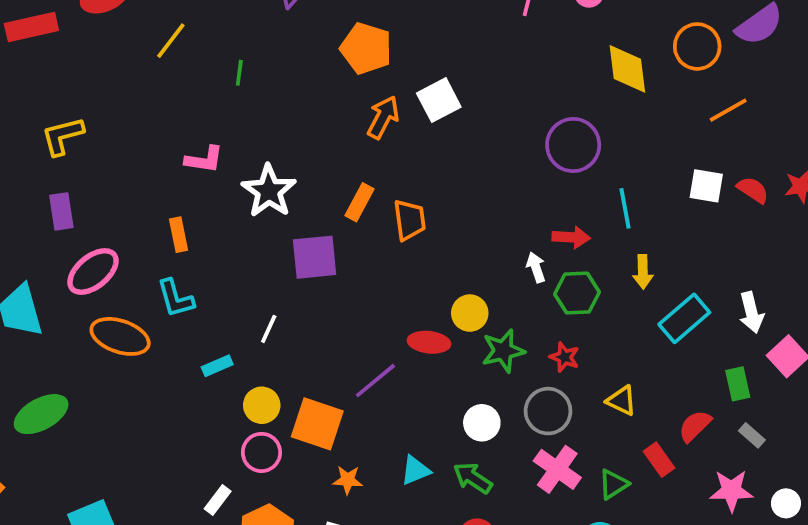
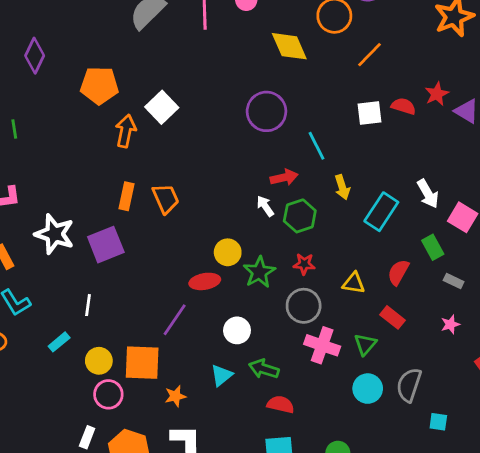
white star: (269, 191) -> (55, 234), moved
white circle: (482, 423) -> (237, 330), moved
red semicircle: (695, 426) -> (398, 272), moved
pink star: (731, 491) -> (450, 324), size x0.6

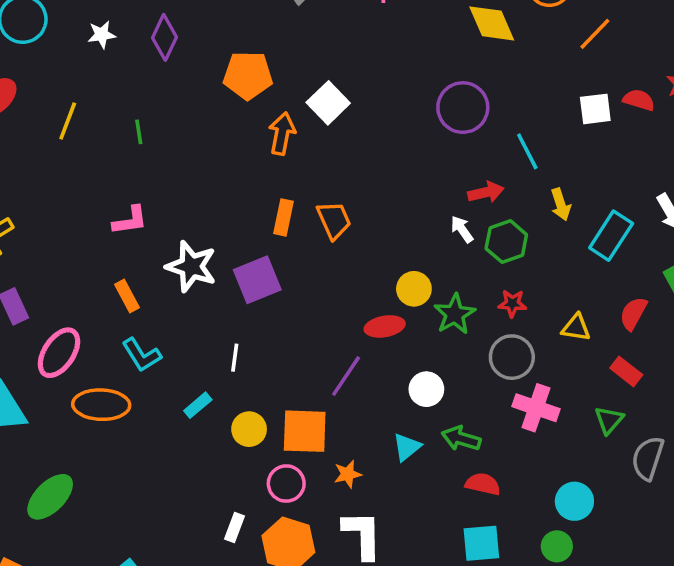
green triangle: (365, 344) -> (609, 420), moved
cyan circle: (368, 389) -> (574, 501), moved
pink circle: (108, 394) -> (286, 484), moved

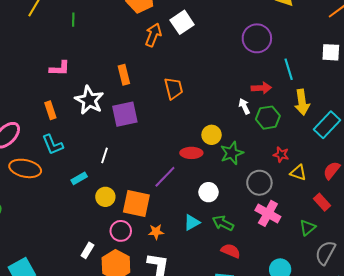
yellow arrow: (561, 204) -> (302, 102), size x1.4
orange rectangle: (283, 217) -> (124, 75), moved, turned -36
red star: (512, 303) -> (281, 155), moved

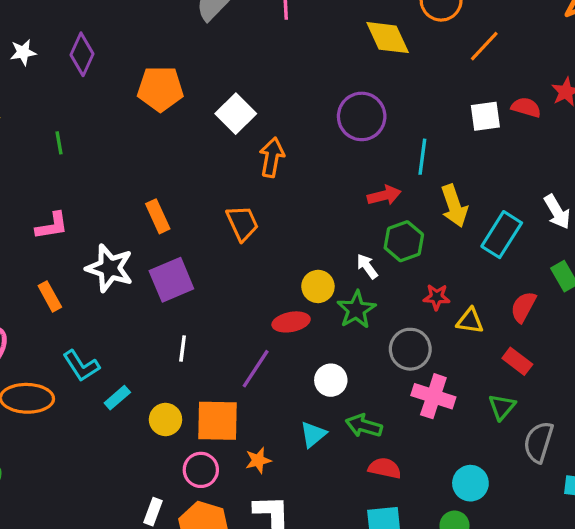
orange arrow: (153, 35) -> (272, 157), moved
cyan line: (289, 69) -> (422, 157), turned 35
white arrow: (244, 106) -> (367, 266), moved
cyan L-shape: (53, 145) -> (81, 366), moved
white line: (105, 155) -> (183, 349), moved

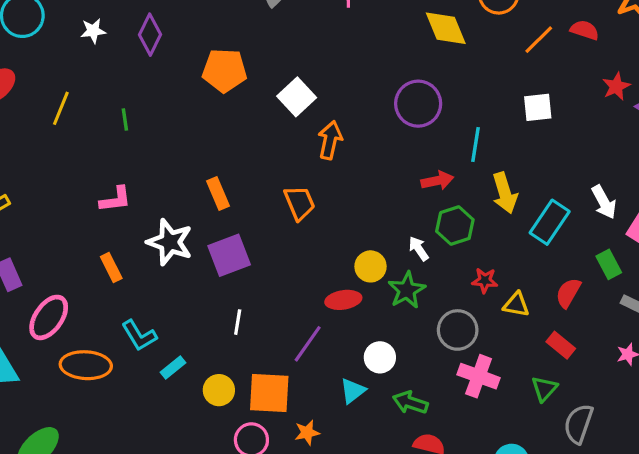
red semicircle: (526, 107) -> (585, 30), moved
cyan triangle: (313, 434) -> (353, 391), moved

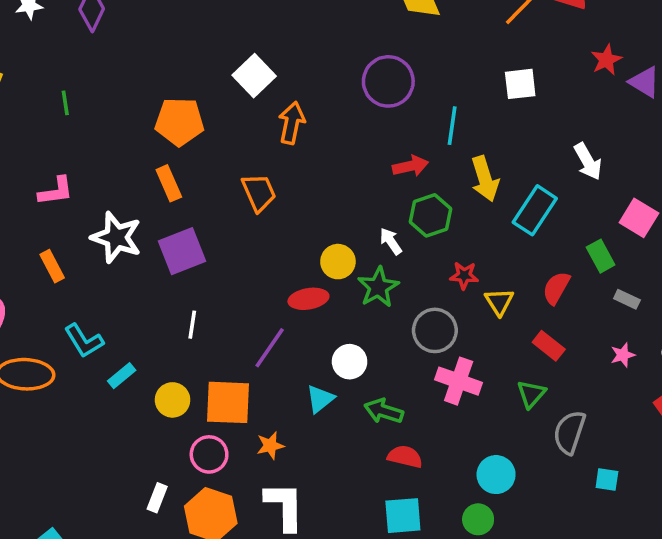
orange pentagon: (225, 70) -> (179, 122), moved
white arrow: (604, 202) -> (588, 162), moved
yellow triangle: (516, 305) -> (499, 302), turned 48

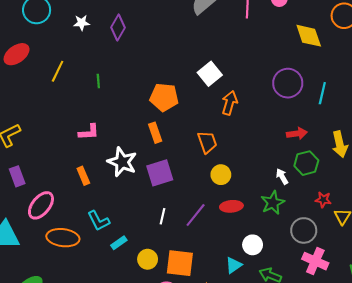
cyan line: (452, 126) -> (322, 93), moved
yellow circle: (338, 262) -> (221, 175), moved
purple line: (270, 348) -> (196, 215), moved

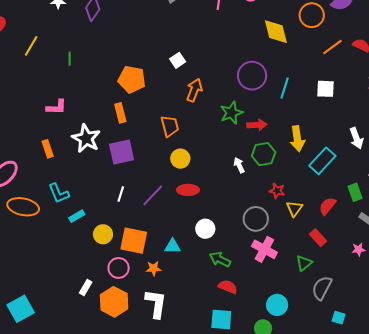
white square: (210, 74) -> (178, 60), size x0.7
green star: (273, 203) -> (231, 113), moved
cyan triangle: (234, 265) -> (173, 246), moved, turned 30

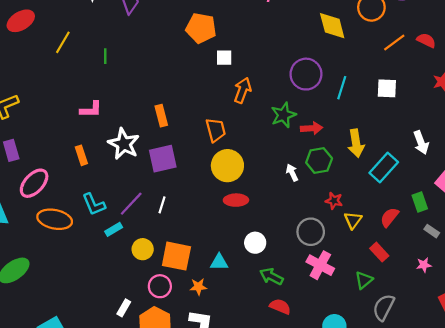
white square: (178, 60) -> (224, 58), turned 35
orange pentagon: (132, 79) -> (201, 28), moved
yellow circle: (180, 159) -> (227, 166), size x1.5
purple line: (153, 195) -> (131, 204), moved

